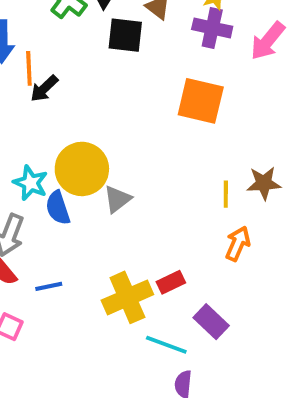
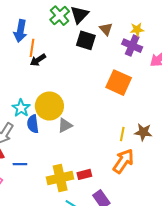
orange arrow: (238, 244) -> (123, 161), size x1.4

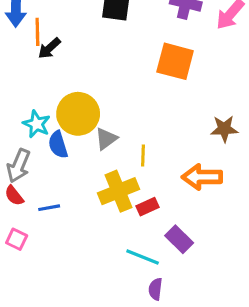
yellow line: (122, 134) -> (143, 155), moved
orange arrow: (123, 161) -> (202, 177), turned -115
yellow cross: (60, 178) -> (118, 191), moved

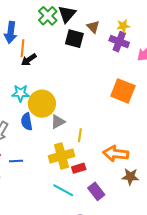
orange square: (175, 61) -> (123, 91), moved
cyan star: (36, 124) -> (21, 93), moved, turned -30
brown star: (224, 129) -> (130, 177), moved
cyan line: (143, 257) -> (63, 190), moved

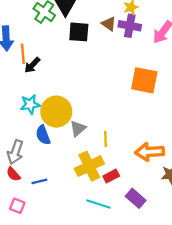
brown triangle: (93, 27) -> (109, 24), moved

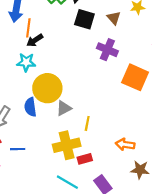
purple cross: (130, 26) -> (107, 50), moved
cyan star: (30, 104) -> (26, 62), moved
orange arrow: (150, 152) -> (125, 144), size x0.7

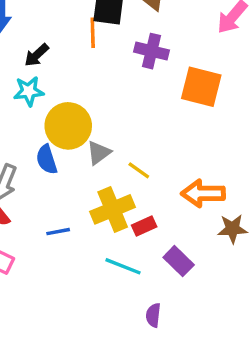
orange line: (28, 28) -> (93, 33), moved
yellow line: (87, 123) -> (139, 170), turned -56
orange arrow: (125, 144) -> (203, 193), size x1.4
blue line: (18, 149) -> (58, 232), moved

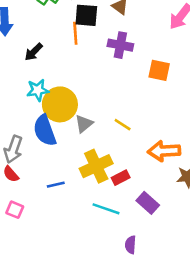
orange square: (201, 87) -> (159, 70), size x0.7
cyan star: (29, 91) -> (38, 90), moved
blue semicircle: (47, 159) -> (45, 131), size x1.4
yellow line: (139, 170) -> (123, 125), moved

